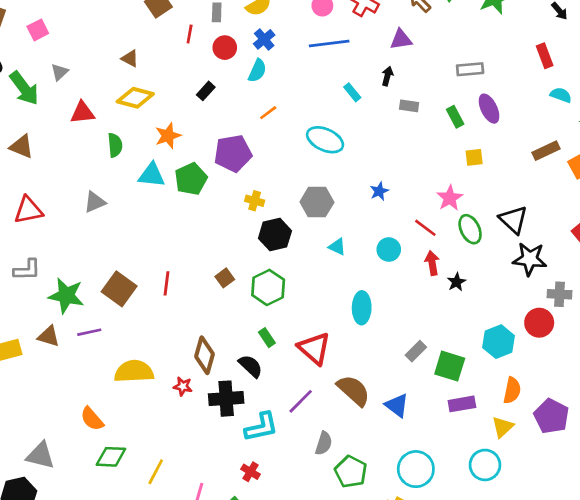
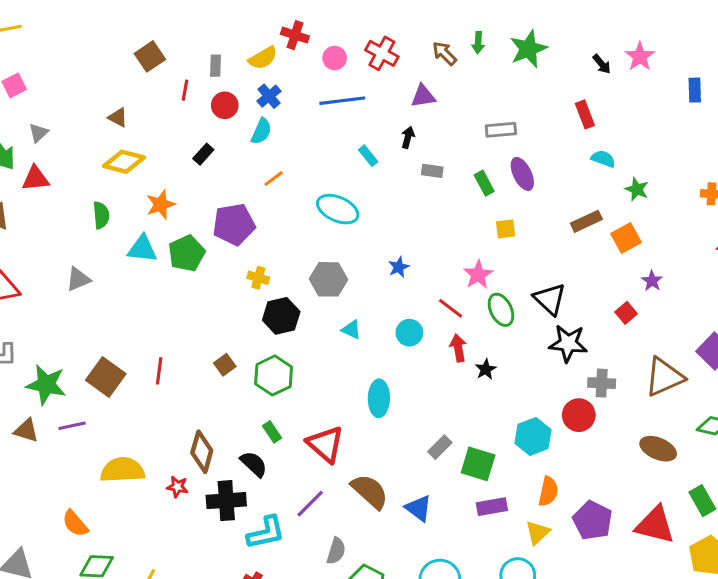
red triangle: (82, 113) -> (35, 179), moved

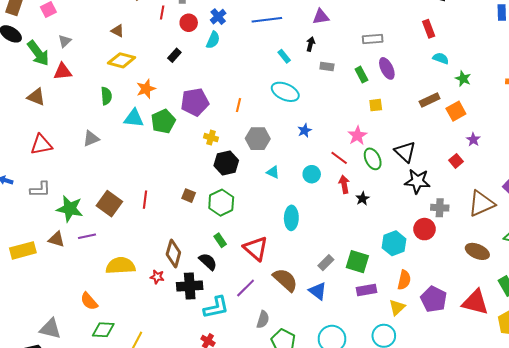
orange line: (274, 179) -> (238, 105), moved, turned -40
cyan ellipse: (338, 209) -> (285, 92), moved
brown square: (225, 365) -> (189, 196), turned -32
gray rectangle: (440, 447) -> (326, 263), moved

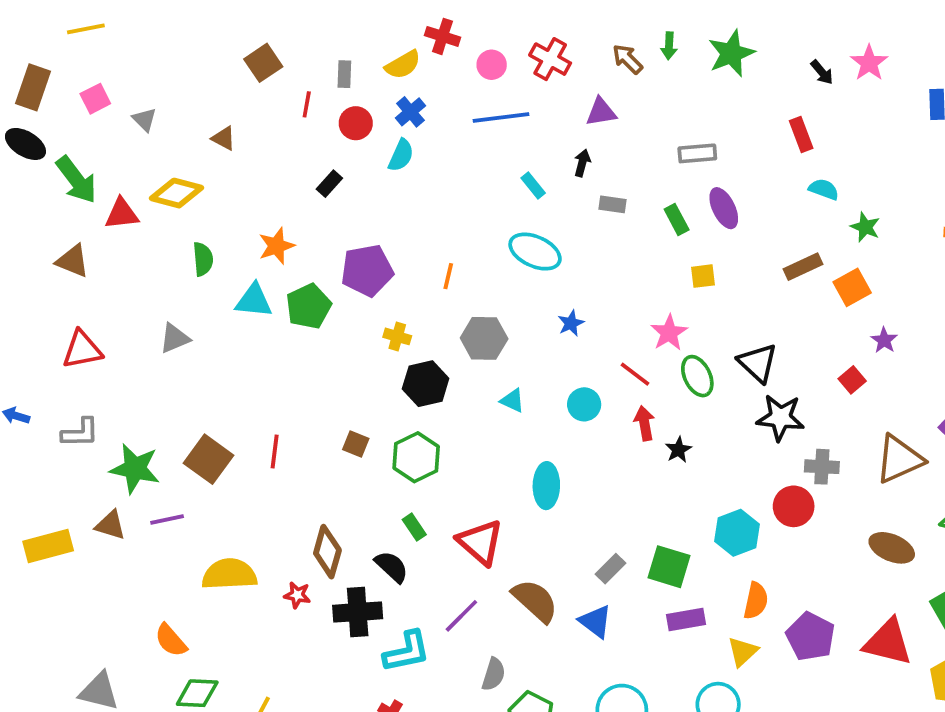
gray triangle: (65, 41) -> (144, 119), moved, turned -32
yellow diamond: (122, 60) -> (176, 193), moved

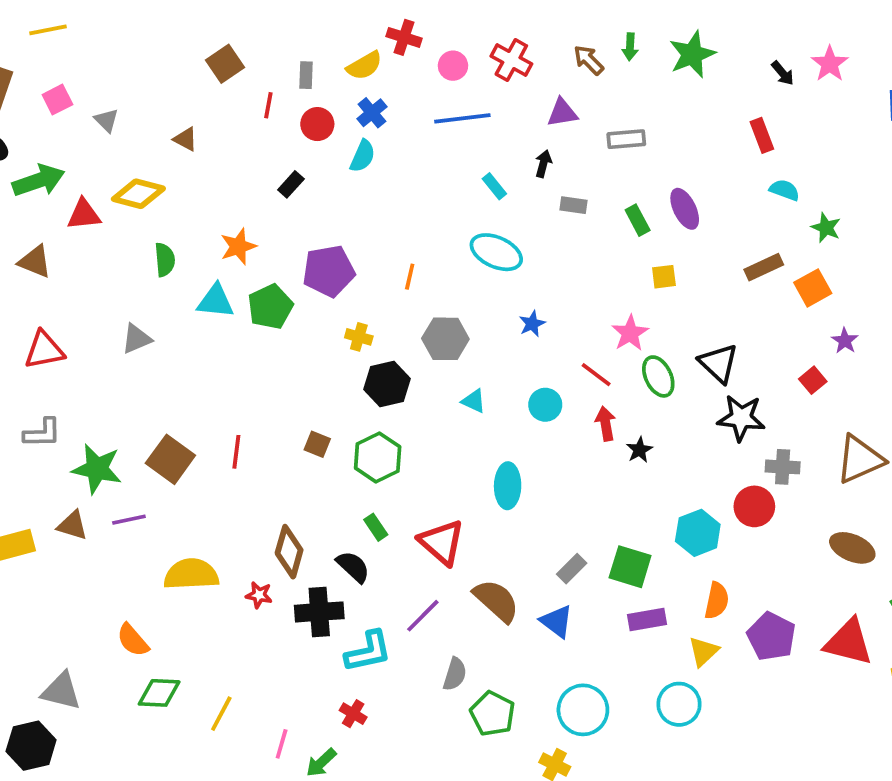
gray rectangle: (697, 153) -> (626, 139), moved
green arrow: (76, 180) -> (39, 181), turned -72

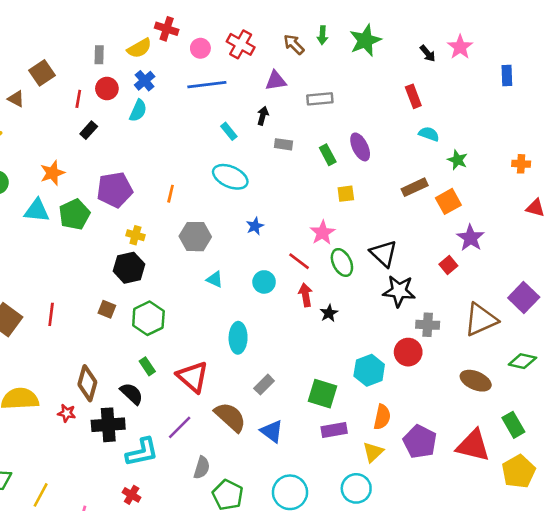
brown square: (225, 64) -> (42, 73), moved
red line: (268, 105) -> (78, 99), moved
purple star: (845, 341) -> (470, 238), size x1.5
black hexagon: (387, 384) -> (129, 268), moved
gray rectangle: (572, 569) -> (264, 385), moved

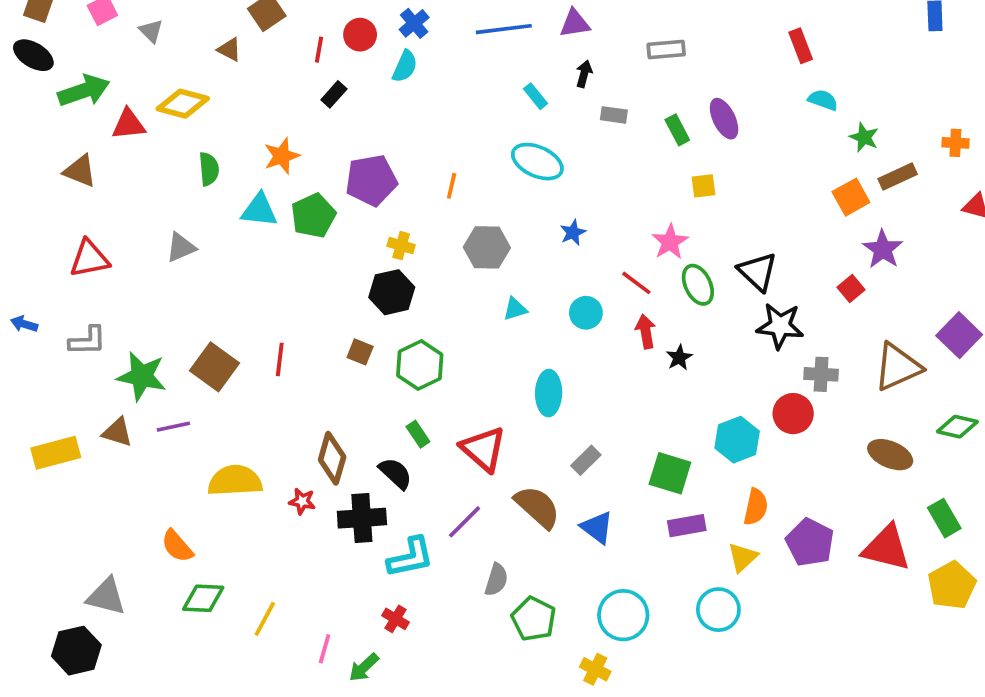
purple triangle: (276, 81) -> (575, 23), moved
brown rectangle: (415, 187) -> (898, 176), moved
cyan triangle: (215, 279) -> (515, 309), turned -42

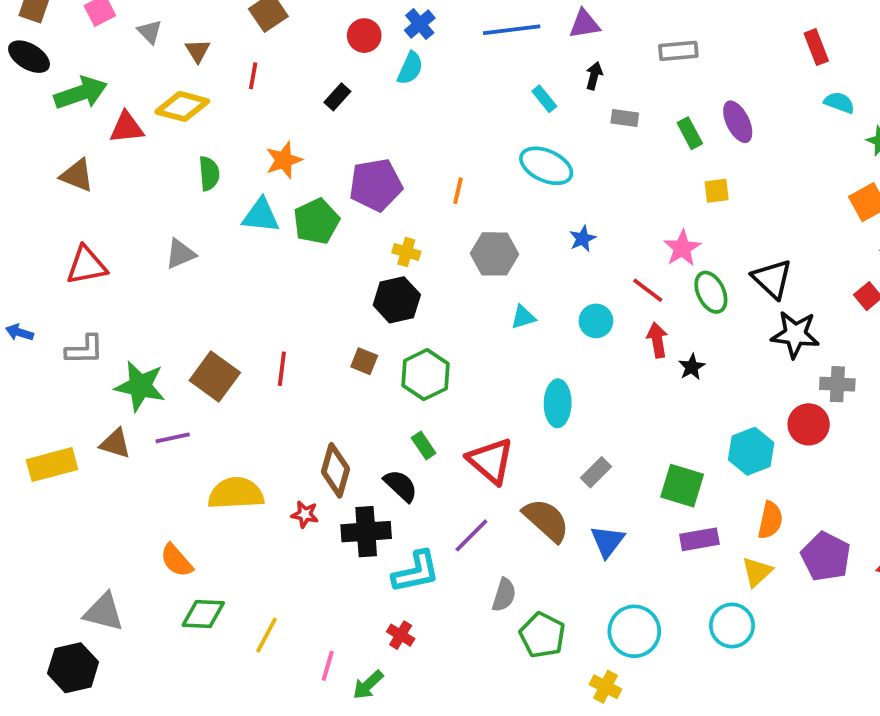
brown triangle: (229, 50) -> (198, 51), moved, turned 30
red line: (319, 50) -> (253, 76), moved
blue triangle: (597, 527) -> (607, 541), turned 30

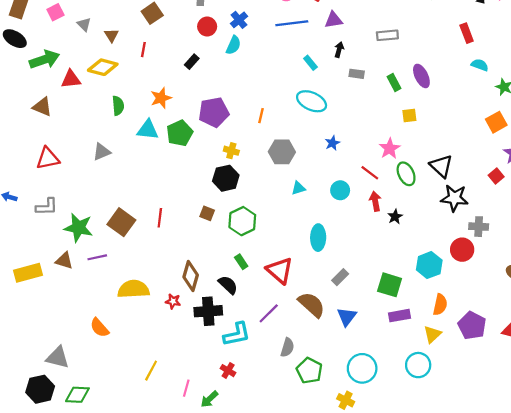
green diamond: (203, 614) -> (77, 395), moved

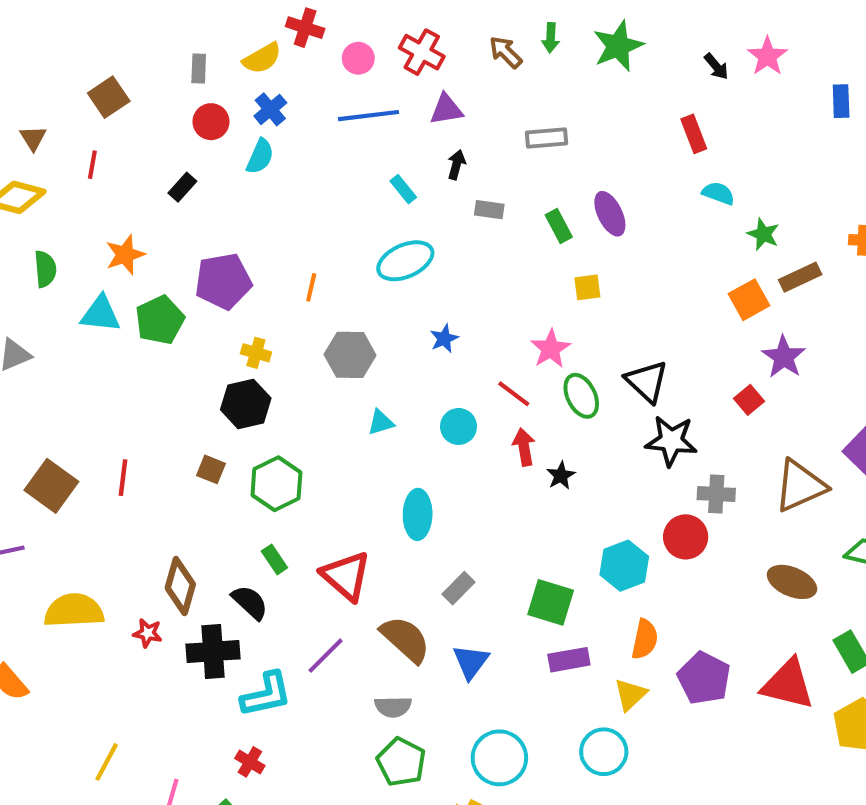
cyan ellipse: (312, 101) -> (405, 261), turned -48
gray semicircle: (287, 347) -> (393, 707), moved, turned 72

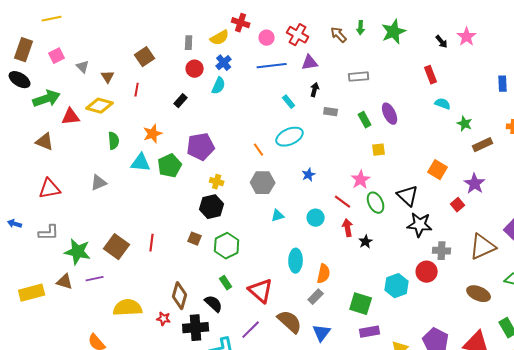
blue rectangle: (841, 101) -> (503, 84), moved
orange line: (311, 287) -> (259, 150), moved, turned -48
orange square: (749, 300) -> (438, 170), moved, turned -30
orange semicircle: (645, 639) -> (324, 274), moved

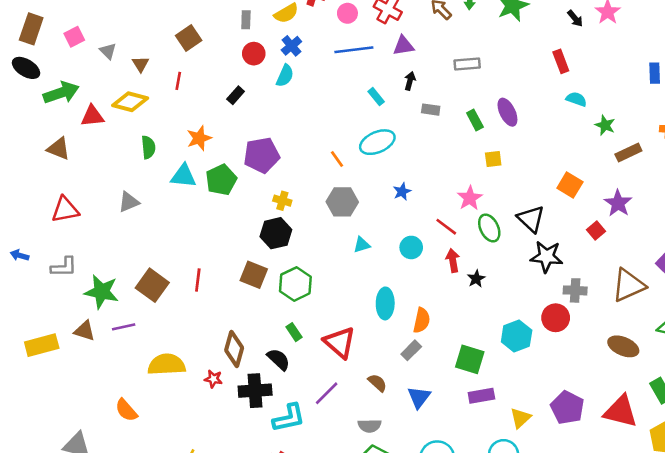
brown square: (195, 239) -> (254, 275), size x1.5
brown semicircle: (290, 322) -> (377, 383), size x0.6

